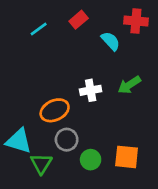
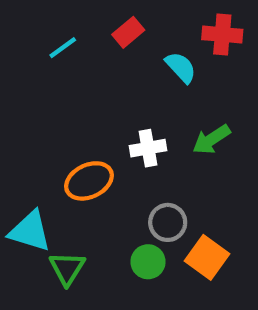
gray circle: (67, 140) -> (168, 222), moved
orange square: (127, 157) -> (207, 257), turned 30

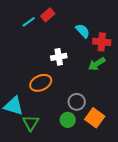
red rectangle: (128, 32) -> (48, 15), moved
red cross: (222, 35) -> (102, 42), moved
white cross: (148, 148) -> (59, 57), moved

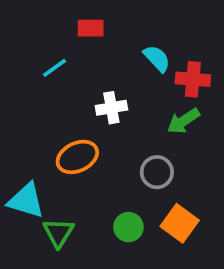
red rectangle: (48, 15) -> (91, 28), turned 40
cyan line: (29, 22) -> (55, 68), moved
gray circle: (77, 102) -> (157, 172), moved

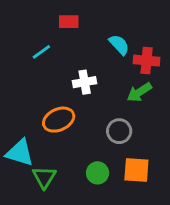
orange square: (180, 223) -> (136, 170), turned -32

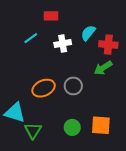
cyan semicircle: (119, 45) -> (88, 33), turned -98
white cross: (85, 82) -> (63, 43), moved
gray circle: (119, 131) -> (73, 86), moved

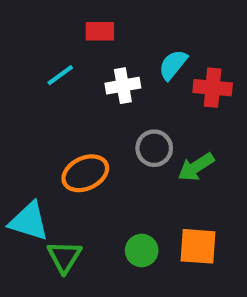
green arrow: (103, 68) -> (196, 167), moved
gray circle: (73, 86) -> (154, 148), moved

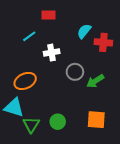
white cross: (123, 86) -> (52, 53), moved
orange ellipse: (85, 173) -> (25, 81), moved
green circle: (142, 251) -> (58, 122), moved

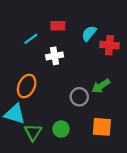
red rectangle: (48, 15) -> (58, 26), moved
gray circle: (75, 72) -> (79, 97), moved
orange ellipse: (25, 81) -> (27, 86), turned -40

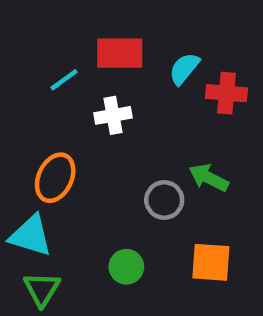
red rectangle: (58, 26) -> (120, 53), size x1.5
green arrow: (101, 86) -> (209, 178), turned 60
green triangle: (33, 132) -> (42, 289), moved

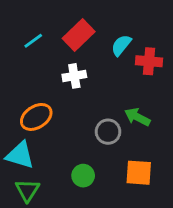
red rectangle: (120, 53) -> (79, 35), turned -44
cyan line: (64, 80) -> (33, 41), moved
orange ellipse: (55, 178) -> (36, 117), turned 32

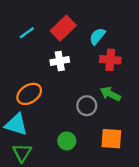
red cross: (149, 61) -> (110, 60), moved

